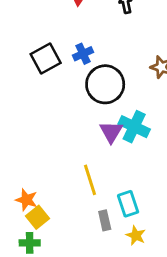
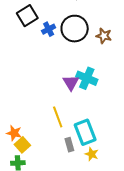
black square: (46, 59) -> (27, 16), moved
black circle: (105, 84) -> (75, 29), moved
cyan rectangle: (128, 204) -> (85, 132), size x1.4

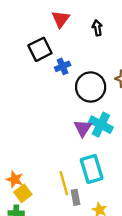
black circle: (75, 29) -> (91, 87), moved
yellow line: (58, 117) -> (64, 183), moved
cyan rectangle: (85, 132) -> (92, 169), moved

